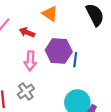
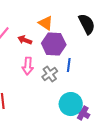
purple hexagon: (59, 51) -> (54, 44), moved
gray cross: (26, 91) -> (50, 74), moved

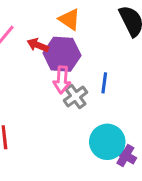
purple hexagon: (54, 44) -> (62, 54), moved
pink arrow: (28, 66) -> (62, 80), moved

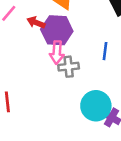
blue line: (104, 83) -> (105, 51), moved
gray cross: (76, 96) -> (69, 67), turned 30

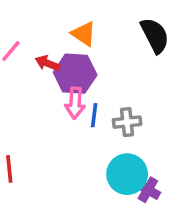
blue line: (105, 51) -> (94, 115), moved
gray cross: (69, 67) -> (127, 122), moved

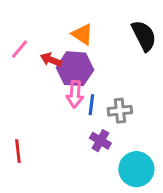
cyan circle: (127, 174) -> (136, 169), moved
purple cross: (148, 190) -> (100, 141), moved

